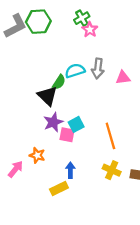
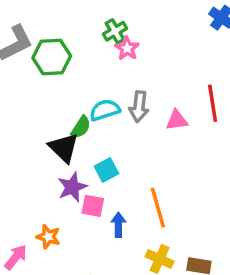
green hexagon: (38, 22) -> (52, 57), moved
cyan square: (76, 124) -> (106, 170), moved
blue arrow: (70, 170) -> (118, 225), moved

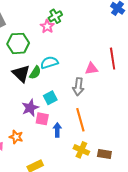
pink star: (127, 48) -> (47, 26), moved
green hexagon: (52, 57) -> (18, 43), moved
gray arrow: (139, 107) -> (78, 87), moved
black triangle: (64, 148) -> (21, 74), moved

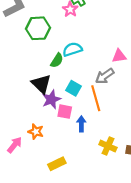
black triangle: (21, 74) -> (41, 84), moved
gray arrow: (78, 87) -> (105, 76), turned 48
cyan square: (50, 98) -> (74, 88), turned -32
orange line: (80, 120) -> (96, 98), moved

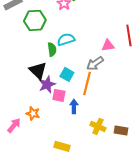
green semicircle: (57, 60) -> (52, 49), turned -40
orange line: (96, 98) -> (87, 83), turned 30
yellow rectangle: (57, 164) -> (62, 146), moved, turned 42

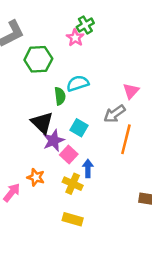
pink triangle: (108, 45) -> (131, 91), turned -40
orange line: (87, 83) -> (126, 139), moved
pink square: (59, 95) -> (69, 154), turned 32
yellow cross: (98, 126) -> (73, 184), moved

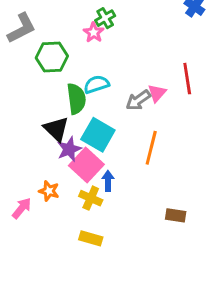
green semicircle: (60, 96) -> (76, 99), size x1.5
gray arrow: (115, 114) -> (138, 100), moved
cyan square: (79, 128) -> (98, 135), size x1.6
pink square: (69, 154) -> (86, 165), size x1.6

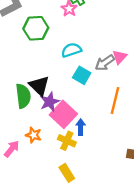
green semicircle: (76, 99) -> (23, 96), moved
cyan square: (98, 135) -> (82, 75), moved, size x0.7
yellow rectangle: (91, 238) -> (67, 173), turned 42

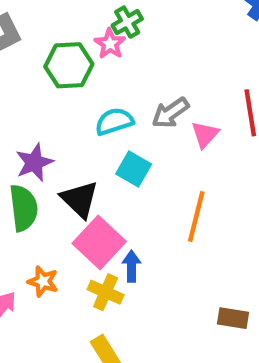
green hexagon: (36, 28) -> (69, 65), moved
gray arrow: (105, 63) -> (170, 113), moved
black triangle: (39, 86) -> (80, 199), moved
purple star: (50, 102) -> (34, 163), moved

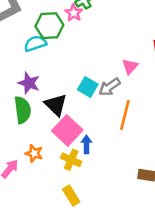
gray arrow: (170, 113) -> (109, 87), moved
cyan semicircle: (114, 121) -> (35, 43), moved
purple star: (34, 163) -> (29, 83), turned -30

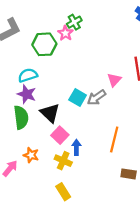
cyan semicircle: (35, 43) -> (28, 75), moved
orange line: (125, 115) -> (114, 140), moved
pink square: (67, 130) -> (60, 135), size x0.7

